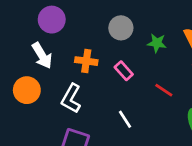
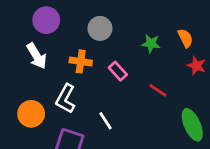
gray circle: (121, 28) -> (100, 28), moved
orange circle: (27, 90) -> (31, 114), moved
white line: (125, 119) -> (105, 121), moved

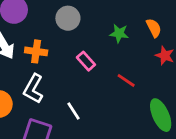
orange cross: (81, 61) -> (36, 51), moved

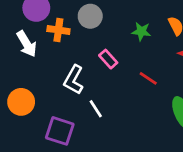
orange cross: (36, 51) -> (58, 30), moved
white L-shape: (33, 89) -> (74, 80), moved

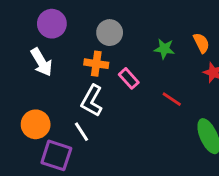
orange cross: (58, 30) -> (96, 64), moved
white line: (96, 109) -> (81, 132), moved
purple square: (60, 131) -> (56, 155), moved

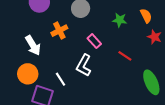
white arrow: (42, 62) -> (33, 45), moved
orange cross: (96, 64) -> (59, 31), moved, turned -35
white L-shape: (92, 101) -> (84, 65), moved

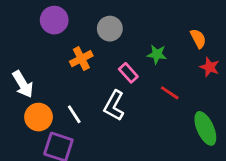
green star: (120, 20) -> (157, 54), moved
white arrow: (33, 45) -> (23, 84), moved
white line: (60, 79) -> (74, 114), moved

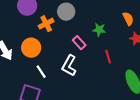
orange cross: (81, 59) -> (46, 24), moved
red line: (170, 93) -> (108, 57), turned 40
orange circle: (39, 117) -> (31, 48), moved

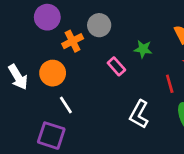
red line: (108, 57) -> (170, 84), moved
white L-shape: (69, 66) -> (139, 114), moved

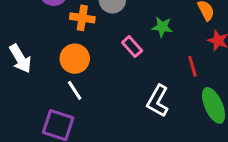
orange cross: (73, 41) -> (82, 18), turned 36
orange circle: (53, 73) -> (75, 59), moved

